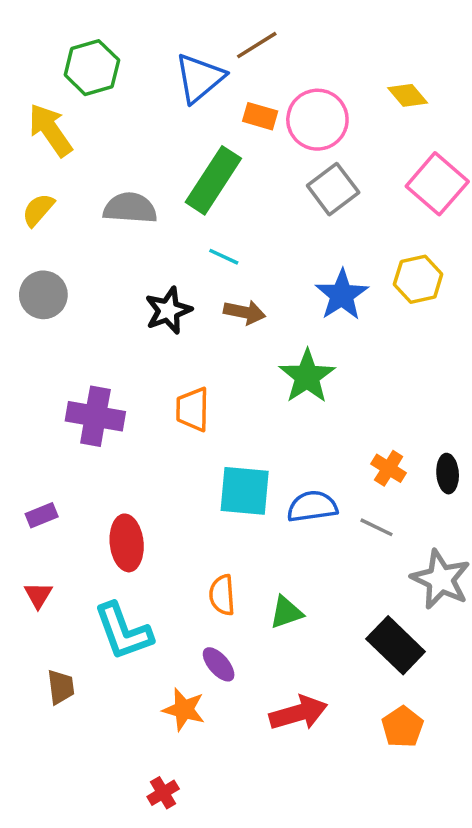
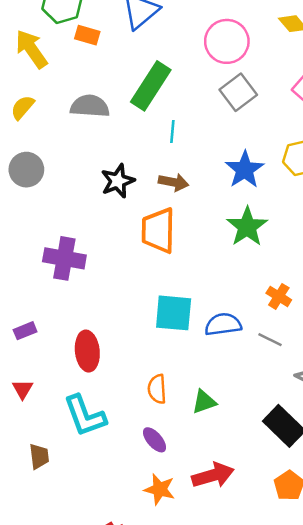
orange rectangle: (260, 116) -> (87, 35), moved
cyan line: (224, 257) -> (172, 132), moved, turned 70
green star: (307, 376) -> (247, 227), moved
orange trapezoid: (193, 409) -> (158, 230), moved, size x1.4
orange star: (184, 709) -> (160, 489), moved

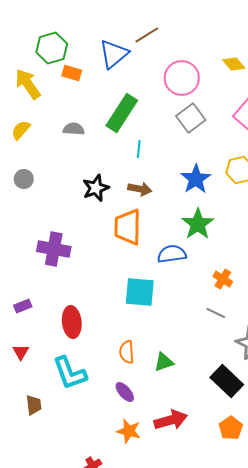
gray semicircle: (90, 106) -> (74, 129), size x0.7
gray circle: (26, 170) -> (24, 179), size x0.7
blue semicircle: (223, 324) -> (172, 254), moved

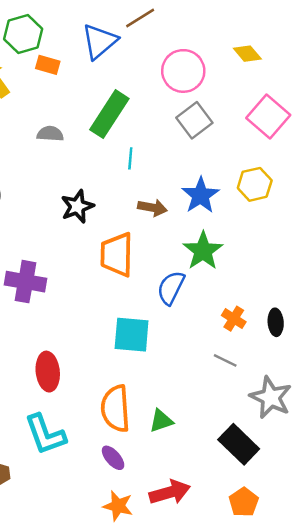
brown arrow: (140, 189) -> (152, 208), moved
blue semicircle: (172, 254) -> (171, 288), turned -56
orange semicircle: (127, 352) -> (115, 409), size x1.6

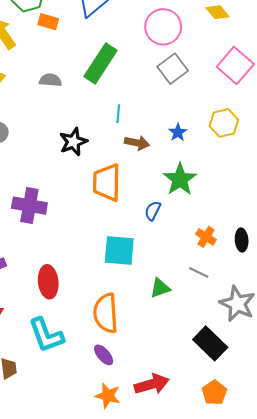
cyan line: (130, 158) -> (118, 114), moved
blue star: (201, 195) -> (178, 132), size x0.6
blue semicircle: (171, 288) -> (153, 211), size x0.7
green triangle: (161, 421) -> (160, 288), moved

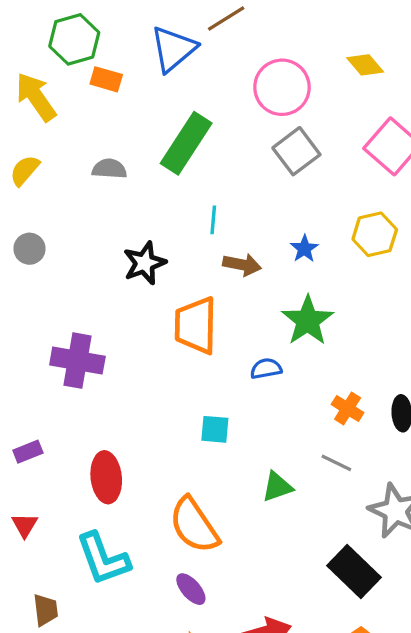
blue semicircle: (153, 211) -> (266, 369), turned 54
cyan square: (119, 250) -> (215, 429), size x0.6
orange semicircle: (106, 313) -> (194, 525), turned -30

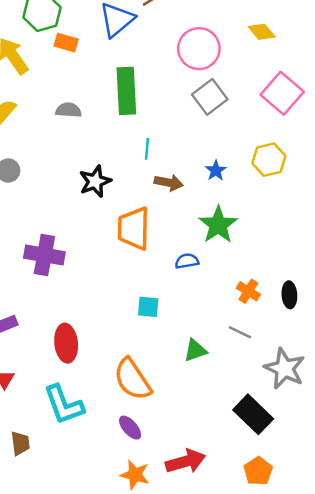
green rectangle: (186, 143) -> (126, 91), turned -36

